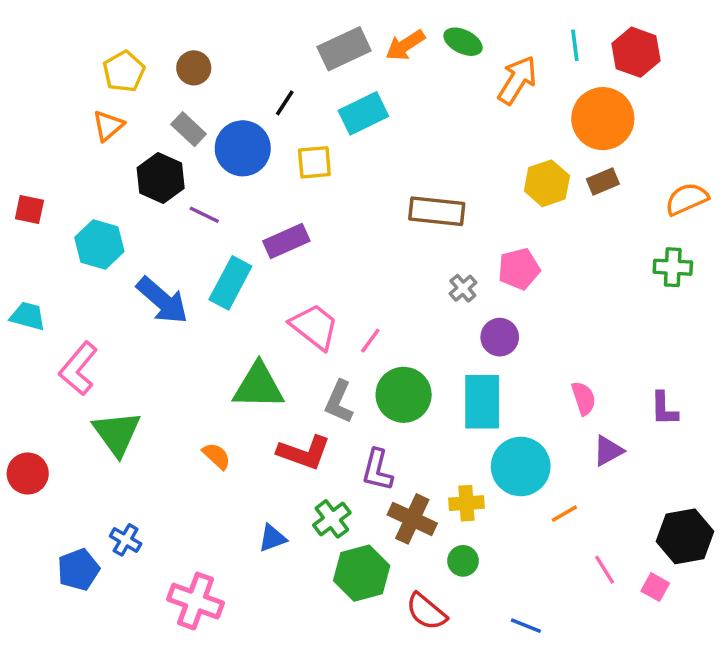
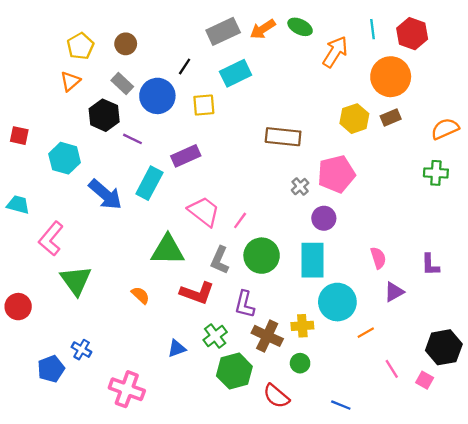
pink pentagon: (519, 269) -> (336, 174), size x1.4

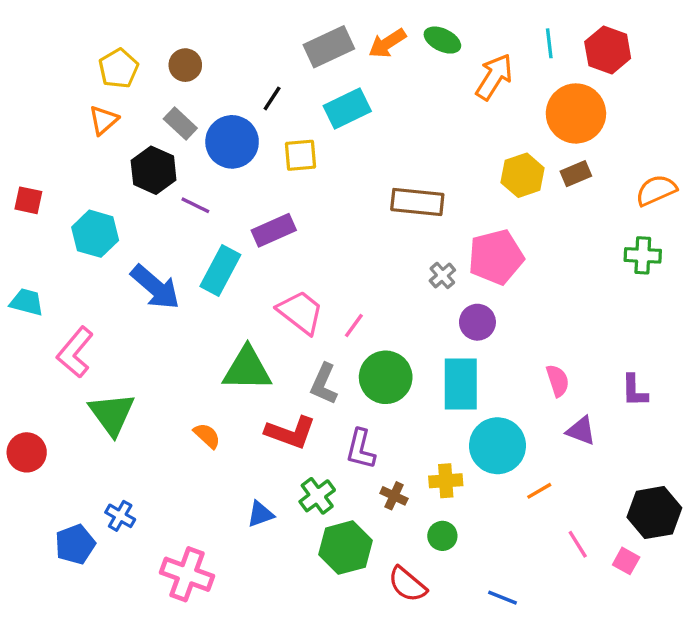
purple triangle: (394, 292) -> (581, 431), turned 50
brown cross: (267, 336) -> (394, 496), size x0.6

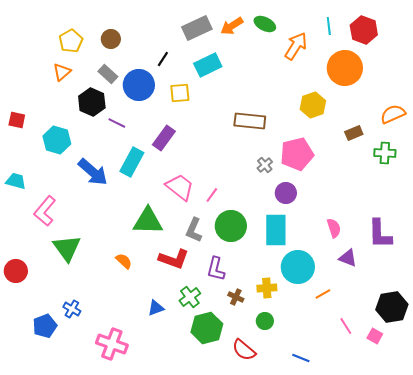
brown rectangle: (576, 174) -> (354, 133), moved
purple rectangle: (274, 230) -> (164, 138), turned -30
purple L-shape: (634, 391) -> (380, 234), size x1.5

